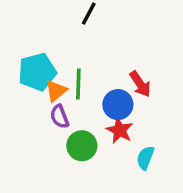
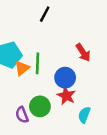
red arrow: (140, 84) -> (83, 52), moved
purple semicircle: (60, 117) -> (22, 115), moved

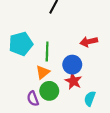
red arrow: (83, 52) -> (89, 42), turned 112
orange triangle: (22, 68) -> (43, 72), moved

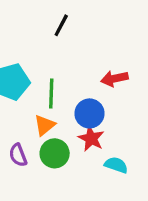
purple semicircle: (33, 99) -> (18, 155), moved
cyan semicircle: (90, 99) -> (116, 165), turned 88

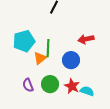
orange triangle: (45, 125) -> (40, 58), moved
red star: (91, 138) -> (72, 86), moved

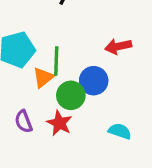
green circle: (50, 84) -> (71, 95), moved
red star: (72, 86) -> (59, 123), moved

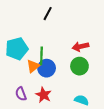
blue circle: (94, 81) -> (47, 68), moved
green circle: (71, 95) -> (79, 66), moved

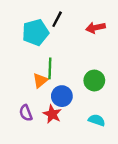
red arrow: (81, 47) -> (95, 28), moved
cyan pentagon: (17, 49) -> (35, 32), moved
blue circle: (47, 68) -> (62, 96), moved

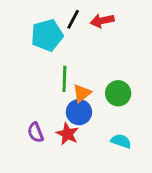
red arrow: (95, 28) -> (102, 21), moved
orange triangle: (40, 80) -> (82, 93), moved

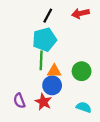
red arrow: (102, 21) -> (80, 13), moved
cyan pentagon: (47, 35) -> (44, 40), moved
orange triangle: (82, 93) -> (54, 71), turned 40

